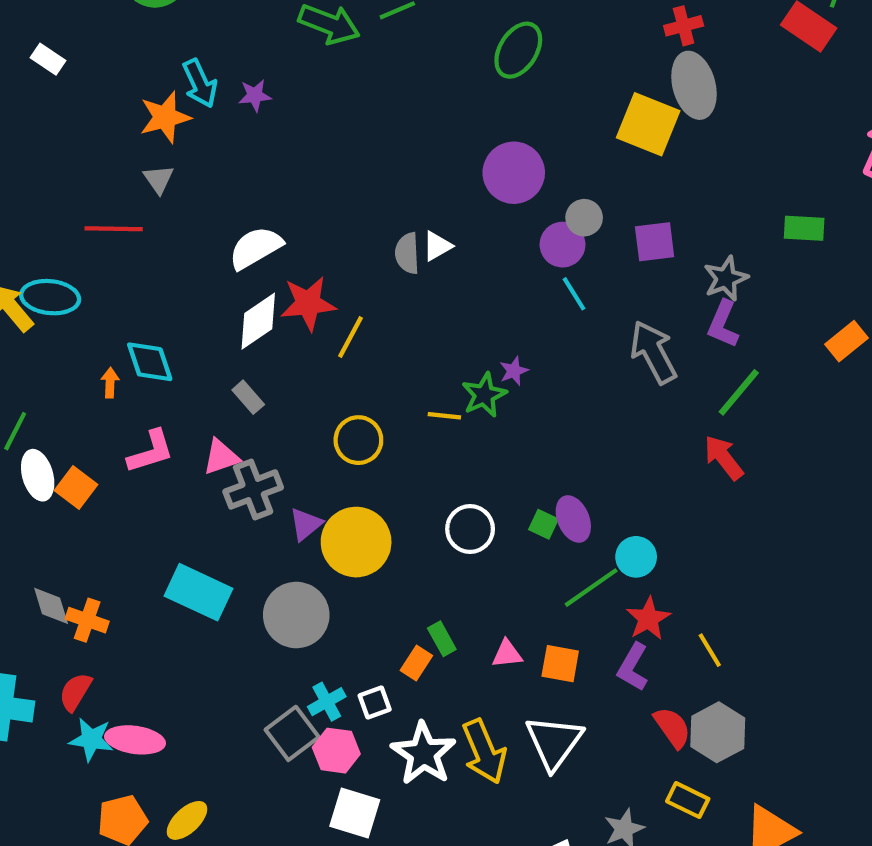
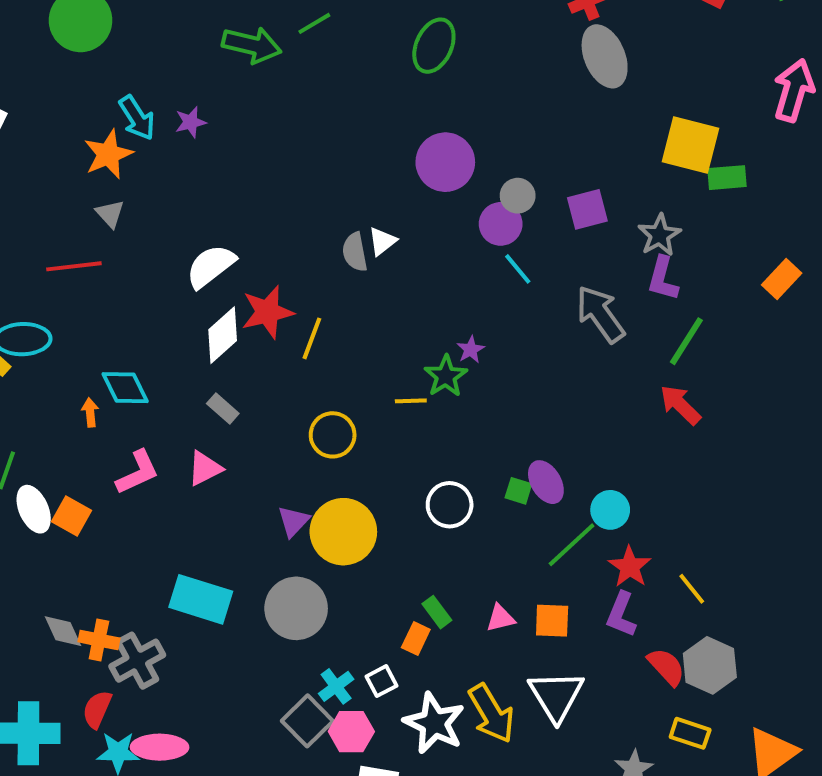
yellow square: (648, 124) -> (690, 145), moved
gray cross: (253, 489) -> (137, 661), moved

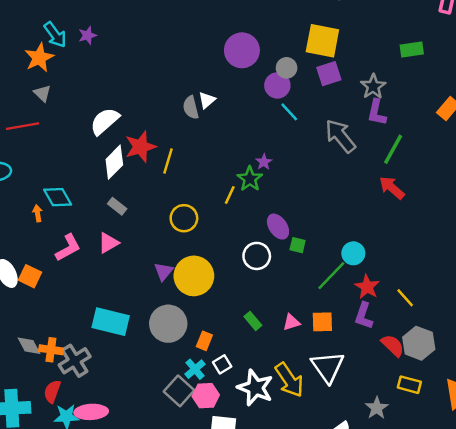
yellow square: (690, 145) -> (322, 41), moved
yellow line: (411, 401) -> (230, 195), turned -60
purple ellipse: (546, 482) -> (278, 227), moved
orange rectangle: (416, 638) -> (204, 341), moved

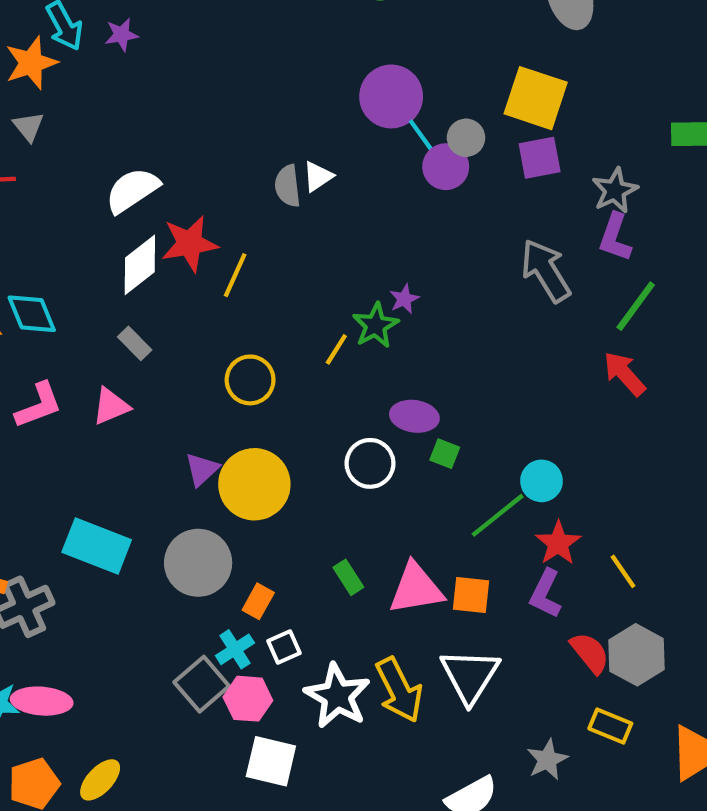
cyan line: (289, 112) -> (421, 136), moved
purple ellipse: (278, 227) -> (414, 416), turned -55
pink triangle: (291, 322) -> (416, 589), size x1.8

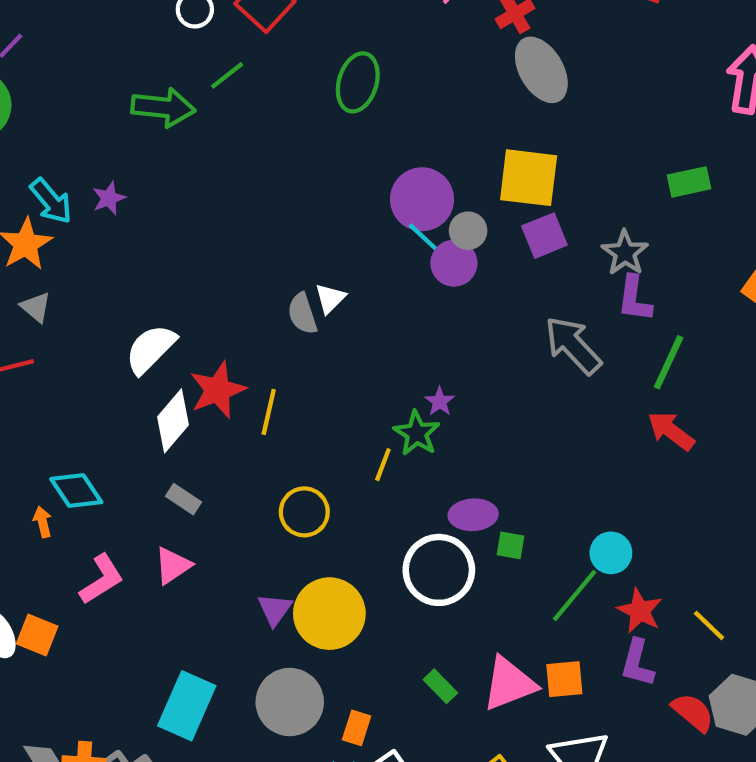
purple circle: (391, 96) -> (422, 199), moved
white circle: (370, 463) -> (439, 570), size x1.4
cyan rectangle: (97, 546) -> (187, 706), turned -76

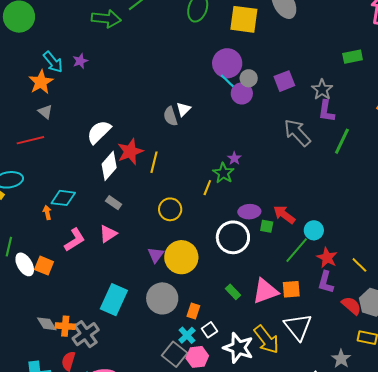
yellow square: (529, 178) -> (244, 19), moved
red arrow: (671, 431) -> (284, 215), moved
cyan diamond: (76, 491) -> (63, 198), turned -50

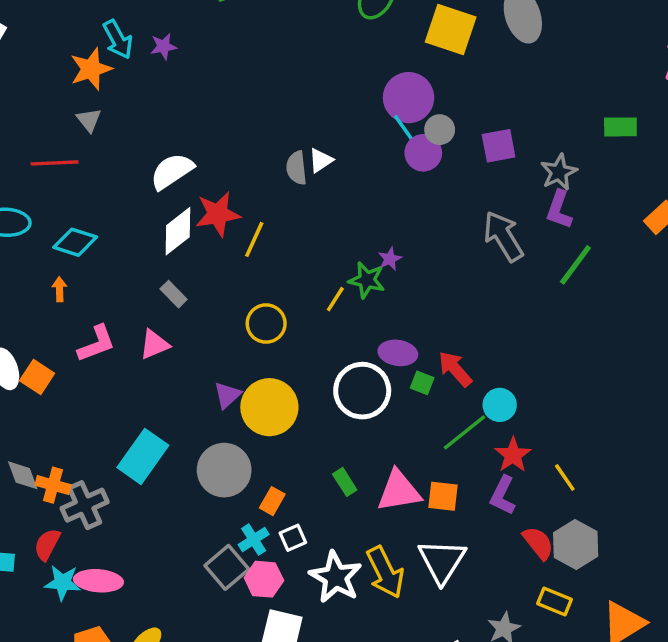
green star: (223, 173) -> (367, 280), turned -30
cyan diamond: (63, 198) -> (75, 242), moved

